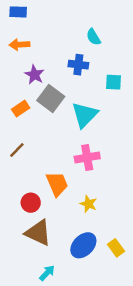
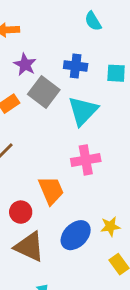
blue cross: (78, 65) -> (76, 66), moved
yellow star: (88, 204) -> (110, 226), moved, turned -30
blue ellipse: (83, 245) -> (76, 235), moved

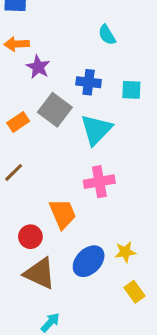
purple star: (25, 65) -> (38, 67), moved

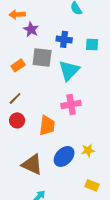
gray square: (55, 110) -> (42, 57), turned -30
orange trapezoid: (63, 214) -> (47, 125), turned 30
red circle: (30, 237) -> (17, 120), moved
yellow rectangle: (134, 292) -> (92, 185), moved, turned -32

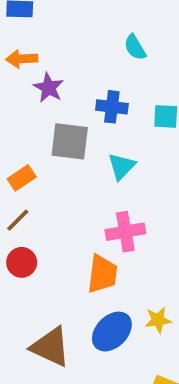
orange rectangle: (18, 65) -> (22, 178), moved
cyan triangle: (69, 70) -> (122, 166), size x0.7
orange trapezoid: (47, 125) -> (102, 274), moved

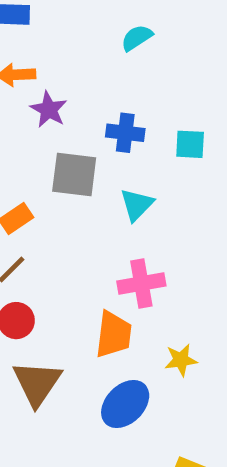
cyan semicircle: (135, 47) -> (137, 38), moved, turned 88
yellow star: (158, 320) -> (181, 360), moved
brown triangle: (50, 347) -> (37, 383), moved, turned 39

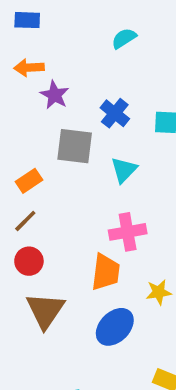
blue cross: (125, 133) -> (115, 113), turned 32

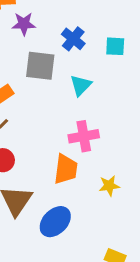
purple star: (55, 95) -> (24, 24), turned -30
blue ellipse: (115, 327) -> (55, 222), moved

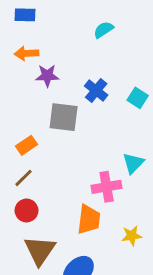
cyan square: (115, 46) -> (138, 98), turned 30
cyan triangle: (81, 85) -> (133, 163), moved

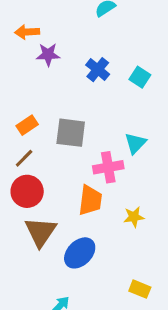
gray square: (64, 117) -> (71, 133), moved
red circle: (27, 210) -> (27, 191), size x1.4

